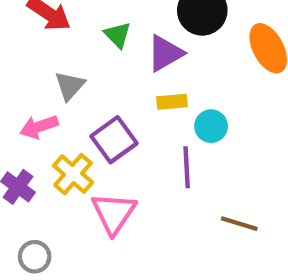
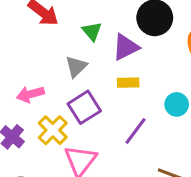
gray triangle: (70, 86) -> (76, 67), moved
cyan circle: (211, 126) -> (177, 104), moved
purple line: (187, 167) -> (136, 131), turned 36

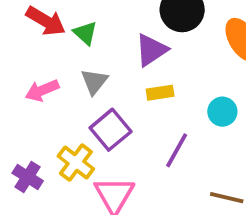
green triangle: (92, 31) -> (85, 33), moved
pink arrow: (30, 94) -> (42, 90), moved

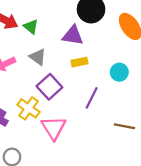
purple triangle: (151, 50) -> (73, 35), turned 45
gray triangle: (94, 81) -> (38, 57), turned -30

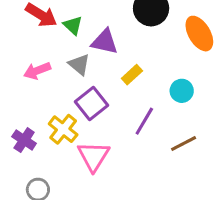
purple triangle: (73, 35) -> (105, 42), moved
yellow rectangle: (80, 62) -> (132, 75), turned -35
brown line: (124, 126) -> (184, 143), moved, turned -42

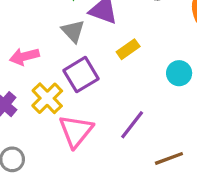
pink arrow: (37, 71) -> (24, 56), moved
purple line: (144, 121) -> (132, 125), moved
brown line: (184, 143) -> (169, 158), moved

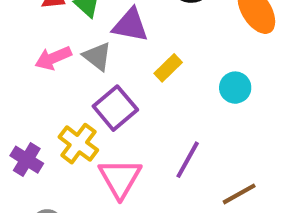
pink arrow: (24, 56) -> (53, 58), moved

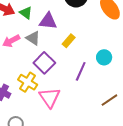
cyan circle: (235, 88) -> (104, 57), moved
purple line: (188, 160) -> (81, 71), moved

